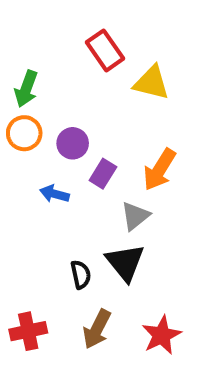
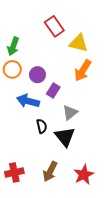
orange arrow: (159, 170) -> (83, 70), moved
blue arrow: (54, 194) -> (28, 101), size x1.5
black semicircle: (81, 275) -> (42, 126), moved

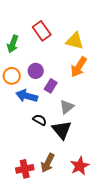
red rectangle: (54, 26) -> (42, 31), moved
orange circle: (12, 69) -> (12, 76), moved
black semicircle: (42, 126) -> (40, 120), turned -48
red cross: (14, 172) -> (25, 169), moved

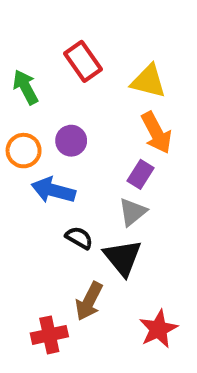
green arrow: (13, 44) -> (26, 87), turned 132
orange arrow: (79, 67) -> (156, 133), turned -60
purple rectangle: (51, 86) -> (141, 174), moved
brown arrow: (48, 163) -> (89, 301), moved

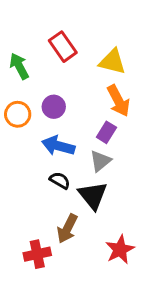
blue arrow: (53, 190) -> (58, 146), moved

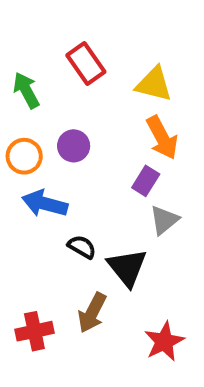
blue arrow: (58, 146) -> (45, 204), moved
gray triangle: (100, 161) -> (164, 220), moved
red cross: (37, 254) -> (34, 331), moved

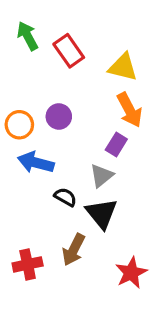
green arrow: (26, 90) -> (28, 36), moved
gray triangle: (164, 220) -> (102, 176), moved

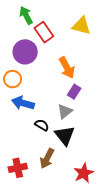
green arrow: (28, 36) -> (26, 15), moved
yellow triangle: (123, 67) -> (81, 26), moved
orange arrow: (130, 110) -> (67, 68), moved
purple circle: (59, 116) -> (25, 52), moved, size x1.5

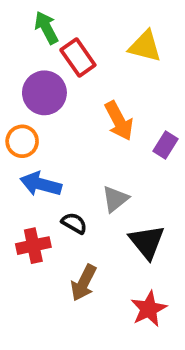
purple rectangle: (74, 92) -> (165, 145), moved
black triangle: (65, 135) -> (147, 242), moved
red cross: (18, 168) -> (33, 246), moved

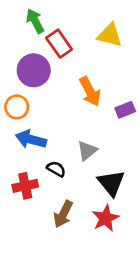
purple rectangle: (165, 145) -> (125, 110), turned 36
red star: (149, 309) -> (106, 218), moved

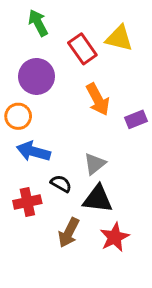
red rectangle: (59, 44) -> (82, 49), moved
black triangle: (111, 183) -> (98, 199), moved, turned -44

